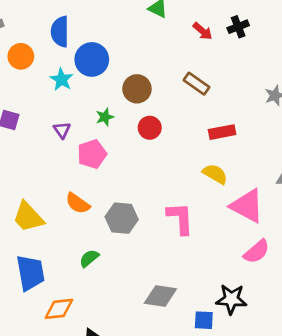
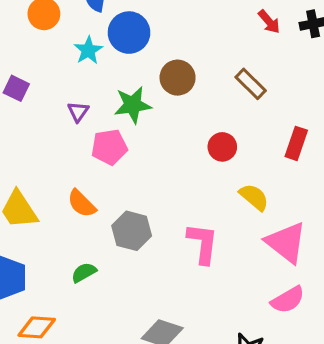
green star: (105, 117) -> (133, 105), size x1.6
red circle: (150, 128) -> (222, 147), moved
red rectangle: (222, 132) -> (296, 143), moved, turned -70

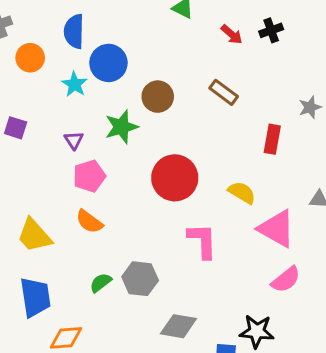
pink pentagon: (109, 147) -> (89, 176), moved
red circle: (222, 147) -> (175, 178), moved, size x1.8
gray hexagon: (132, 231) -> (140, 279), moved

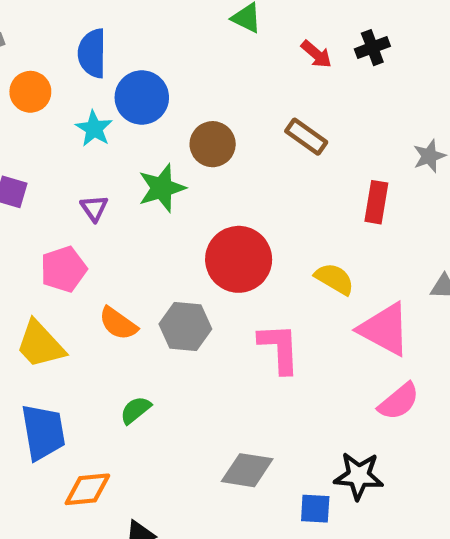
pink pentagon: (89, 176) -> (63, 269), moved
gray hexagon: (140, 279) -> (185, 326), moved

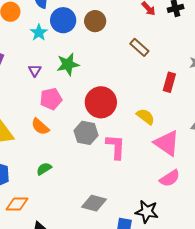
brown circle: (213, 144) -> (95, 21), moved
pink pentagon: (63, 269) -> (51, 99), moved
gray hexagon: (185, 326) -> (86, 133), moved

